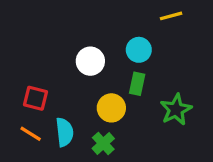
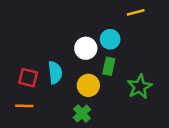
white circle: (90, 61) -> (86, 48), moved
cyan semicircle: (65, 132) -> (55, 73), moved
orange line: (31, 134) -> (24, 106), turned -30

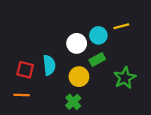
yellow line: (136, 12) -> (121, 26), moved
green rectangle: (109, 66) -> (97, 59), turned 49

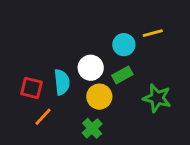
white circle: (77, 43) -> (91, 68), moved
green star: (125, 78) -> (157, 98), turned -30
orange line: (22, 95) -> (43, 117), moved, turned -49

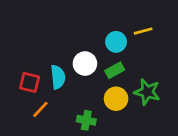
yellow circle: (99, 97) -> (116, 99), moved
green cross: (92, 128) -> (86, 120), turned -36

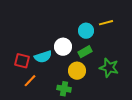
cyan semicircle: (58, 77) -> (43, 57), turned 78
yellow circle: (116, 99) -> (77, 71), moved

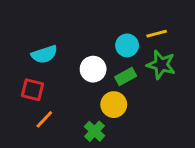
cyan semicircle: (43, 57) -> (44, 54), moved
green star: (109, 68) -> (161, 65), moved
green cross: (64, 89) -> (95, 131), turned 32

